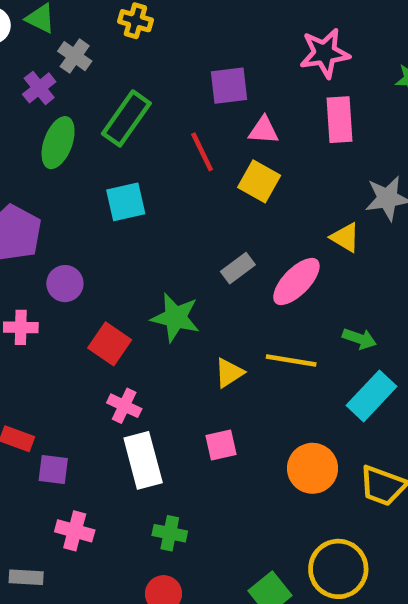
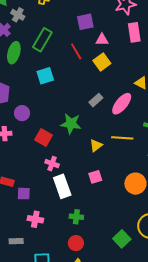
yellow square: (259, 181) -> (102, 62), turned 30

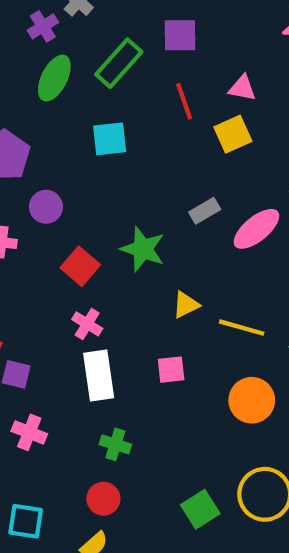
purple square: (85, 22) -> (180, 35), moved
yellow line: (122, 138) -> (242, 328), moved

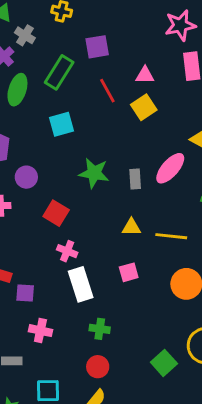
gray rectangle: (205, 211) -> (135, 179), moved, turned -54
green star: (143, 249) -> (94, 173), moved
yellow triangle: (186, 305) -> (131, 227), turned 36

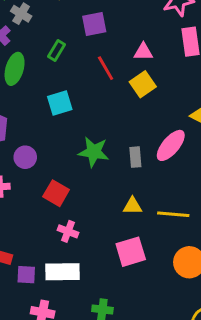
green rectangle: (59, 72) -> (56, 51), size x0.6
pink square: (129, 272) -> (131, 252), size x1.5
white rectangle: (81, 284) -> (63, 272), moved, turned -72

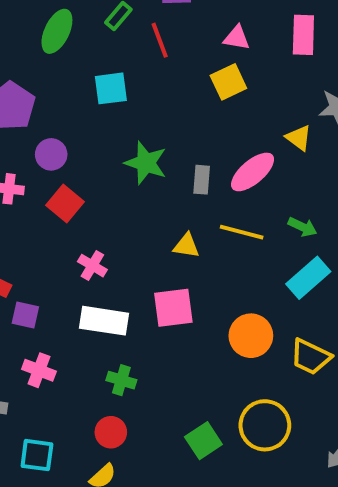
red line: (106, 68) -> (160, 40), moved
red square: (56, 193) -> (65, 204), moved
yellow line: (173, 214) -> (242, 232), moved
white rectangle: (63, 272) -> (104, 321), moved

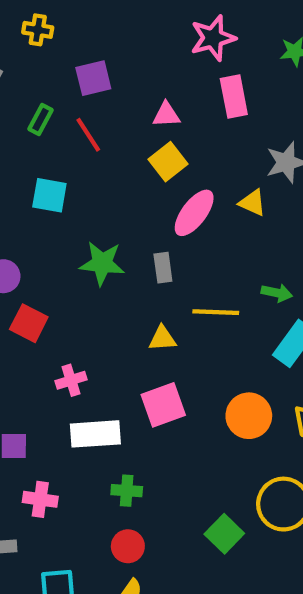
cyan square: (111, 88) -> (49, 195), turned 30
pink ellipse: (253, 172) -> (194, 213), moved
pink cross: (92, 266) -> (71, 380), turned -36

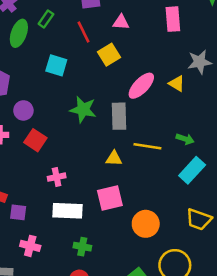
pink triangle: (166, 115) -> (121, 22), moved
green rectangle: (40, 120) -> (46, 19), moved
yellow square: (168, 162) -> (109, 55), moved
gray rectangle: (163, 268) -> (119, 116), size x1.5
orange circle: (249, 416) -> (146, 224), moved

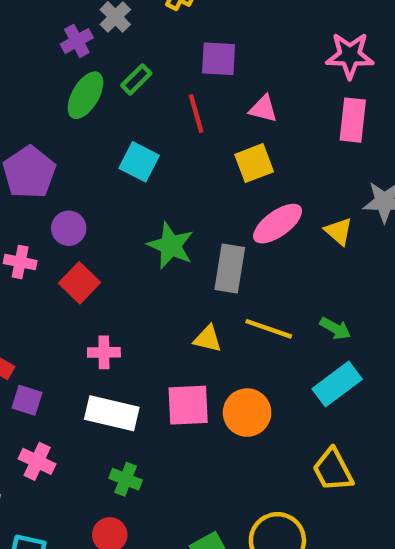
yellow square: (109, 55) -> (254, 163), moved
yellow trapezoid: (199, 219) -> (333, 470), turned 32
orange circle: (146, 224) -> (247, 413), moved

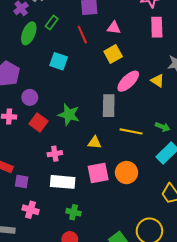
green star: (171, 246) -> (69, 115), moved
yellow triangle: (208, 339) -> (95, 143), moved

